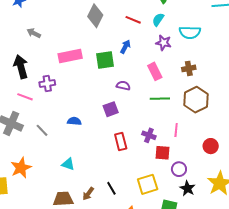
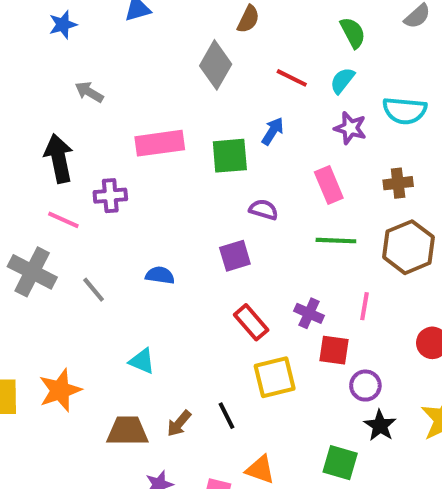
red rectangle: (121, 142) -> (251, 322), turned -30
orange star: (21, 168) -> (60, 390), moved
yellow square: (148, 184) -> (275, 377), moved

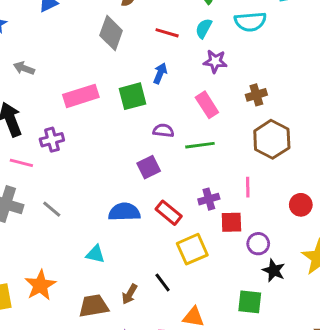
cyan semicircle: (405, 111) -> (250, 22), moved
green line: (336, 241) -> (200, 145), moved
blue semicircle: (160, 275) -> (124, 212), moved, size x1.5
purple cross: (309, 313) -> (209, 199), turned -30

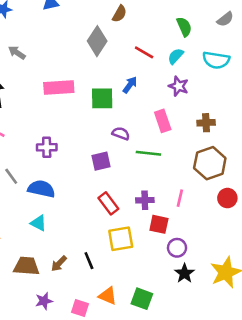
purple cross: (52, 140) -> (47, 147), moved
red circle: (301, 205) -> (227, 198), moved
blue semicircle: (124, 212) -> (41, 189), moved
green square: (250, 302) -> (142, 299), moved

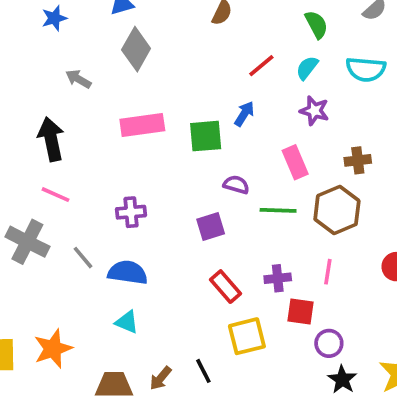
gray diamond: (97, 41) -> (136, 49), moved
red line: (144, 52) -> (261, 66), turned -66
brown hexagon: (210, 163) -> (337, 210), moved

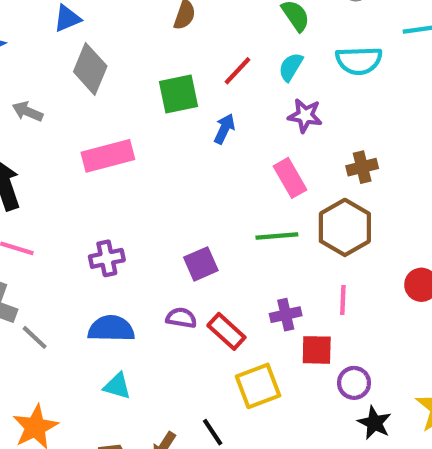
green square: (206, 136) -> (178, 94), moved
purple semicircle: (236, 185) -> (181, 318), moved
gray line: (83, 258) -> (35, 337), moved

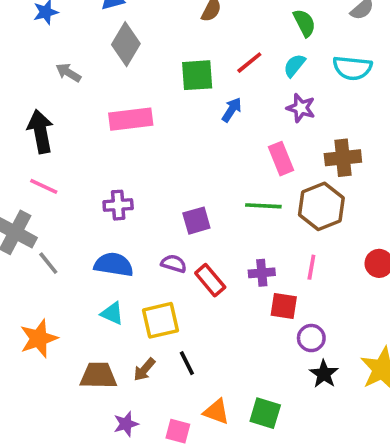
brown cross: (362, 167) -> (343, 158), size x1.4
yellow square: (258, 386) -> (160, 320), moved

